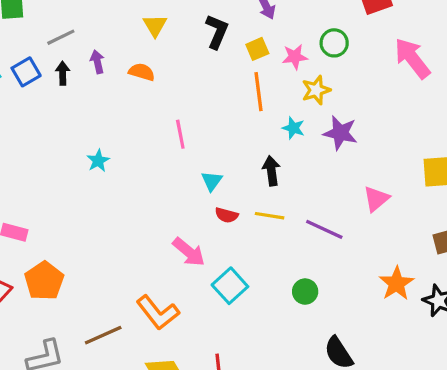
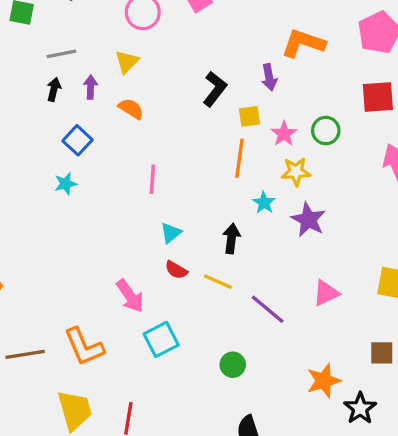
yellow triangle: (155, 25) -> (127, 62), moved
pink star: (295, 57) -> (284, 134), turned 30
blue square: (26, 72) -> (77, 140), moved, turned -32

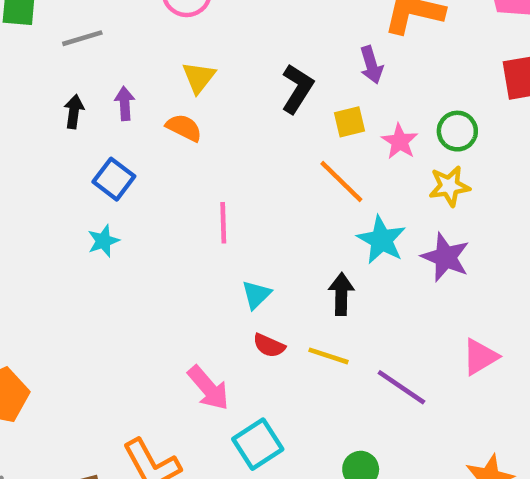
gray line: (61, 54) -> (82, 38), moved
yellow triangle: (127, 62) -> (199, 77), moved
orange line: (239, 158) -> (341, 182), turned -48
yellow star: (296, 172) -> (449, 186), moved
cyan star: (264, 203) -> (382, 240), size x1.5

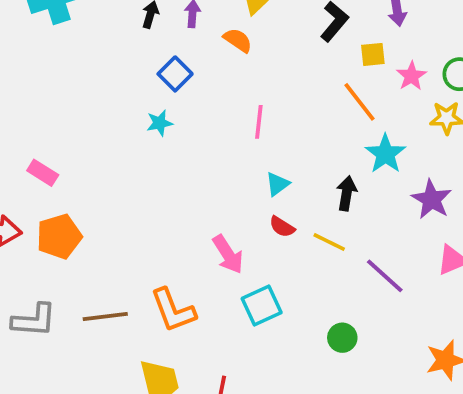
purple star: (446, 257) -> (431, 199), moved

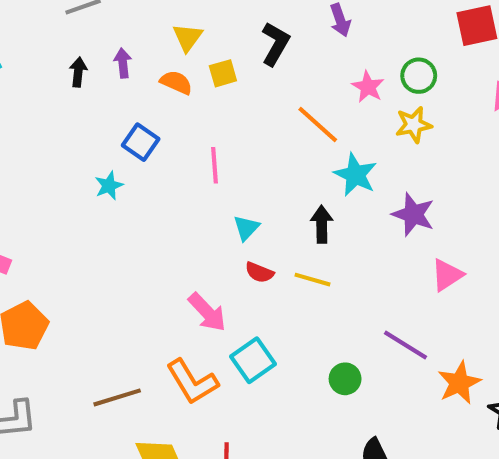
yellow square: (373, 54) -> (223, 73), moved
blue square: (175, 74) -> (141, 142), moved
purple line: (385, 276) -> (406, 345), moved
orange L-shape: (173, 310) -> (192, 382), moved
brown line: (105, 316) -> (117, 397), moved

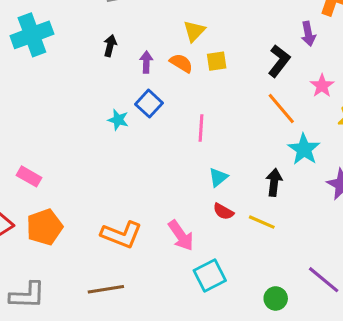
black L-shape: (275, 44) -> (279, 61), moved
purple arrow: (123, 63) -> (146, 62), moved
cyan star: (109, 186) -> (118, 120), moved, turned 30
orange L-shape: (192, 382) -> (121, 235), moved, turned -45

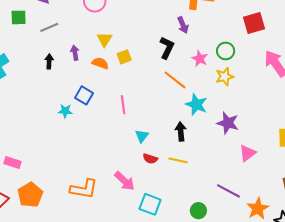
purple arrow: (146, 62) -> (75, 53), moved
cyan square: (210, 275) -> (150, 204), turned -30

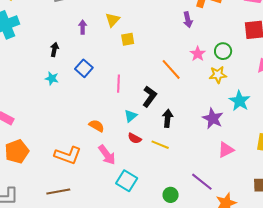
black L-shape: (167, 48) -> (150, 97), moved
black arrow: (49, 61) -> (54, 50), moved
orange semicircle: (100, 63) -> (97, 126), moved
cyan star: (196, 105) -> (239, 101), moved
cyan star: (65, 111) -> (52, 78), moved

